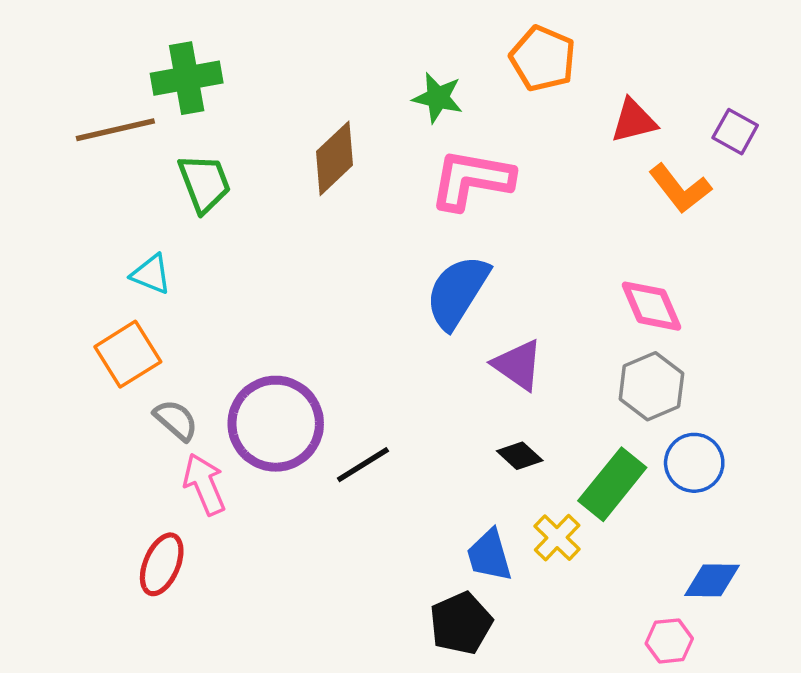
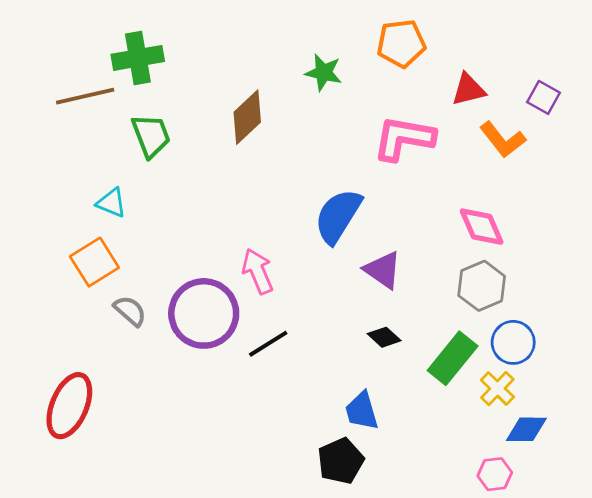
orange pentagon: (543, 59) -> (401, 43), turned -30
pink L-shape: (472, 180) -> (404, 138), moved
pink arrow: (204, 484) -> (258, 271), moved
yellow cross: (557, 538) -> (497, 389), moved
red ellipse: (162, 564) -> (69, 406), moved, size x1.4

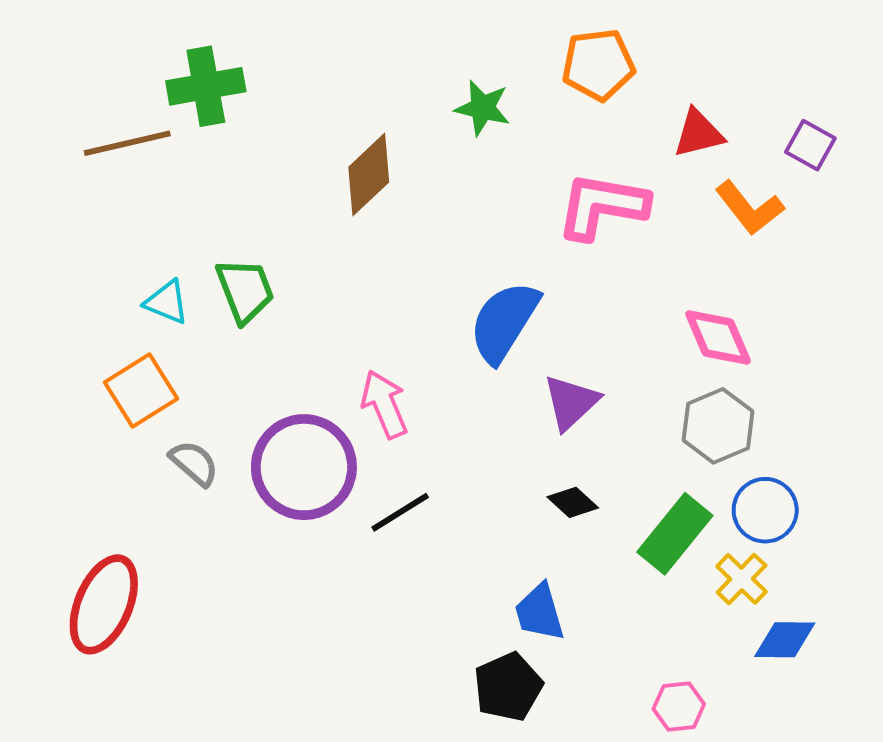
green trapezoid: (151, 136) -> (245, 290), moved
purple triangle: (383, 270) -> (571, 402), turned 42
pink hexagon: (495, 474) -> (679, 706), moved

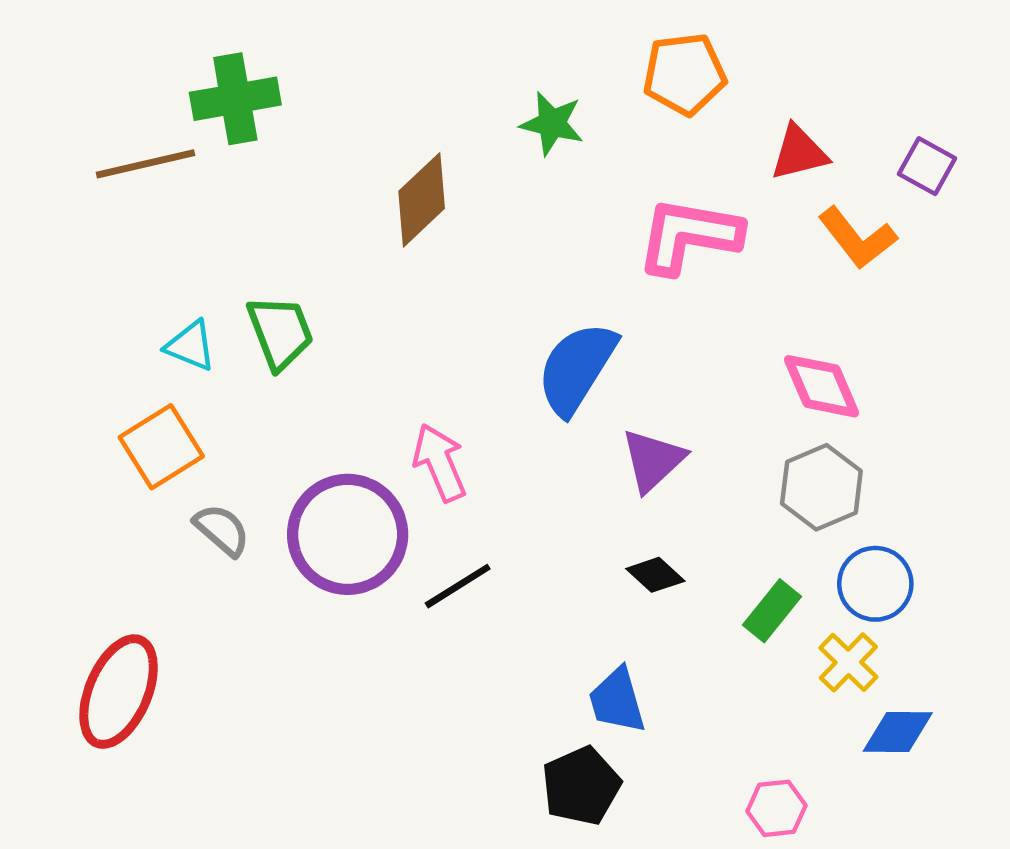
green rectangle: (675, 534) -> (772, 611), size x0.7

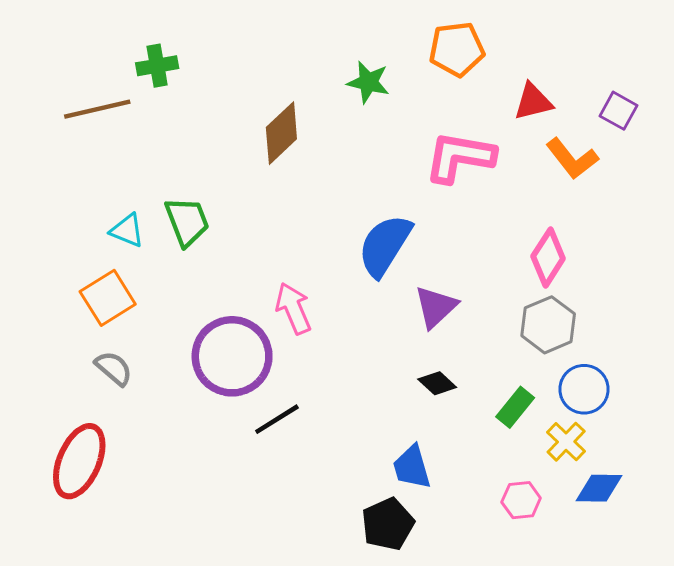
green cross: (235, 99) -> (157, 66), size x0.7
pink diamond: (821, 386) -> (548, 257), turned 56
gray semicircle: (222, 530) -> (114, 368), moved
black line: (458, 586) -> (277, 419), moved
pink hexagon: (777, 808) -> (521, 500), moved

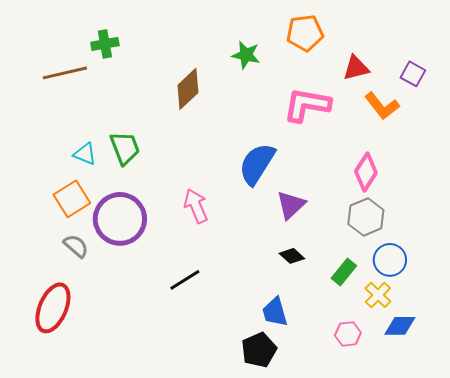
purple circle: (232, 356) -> (120, 219), moved

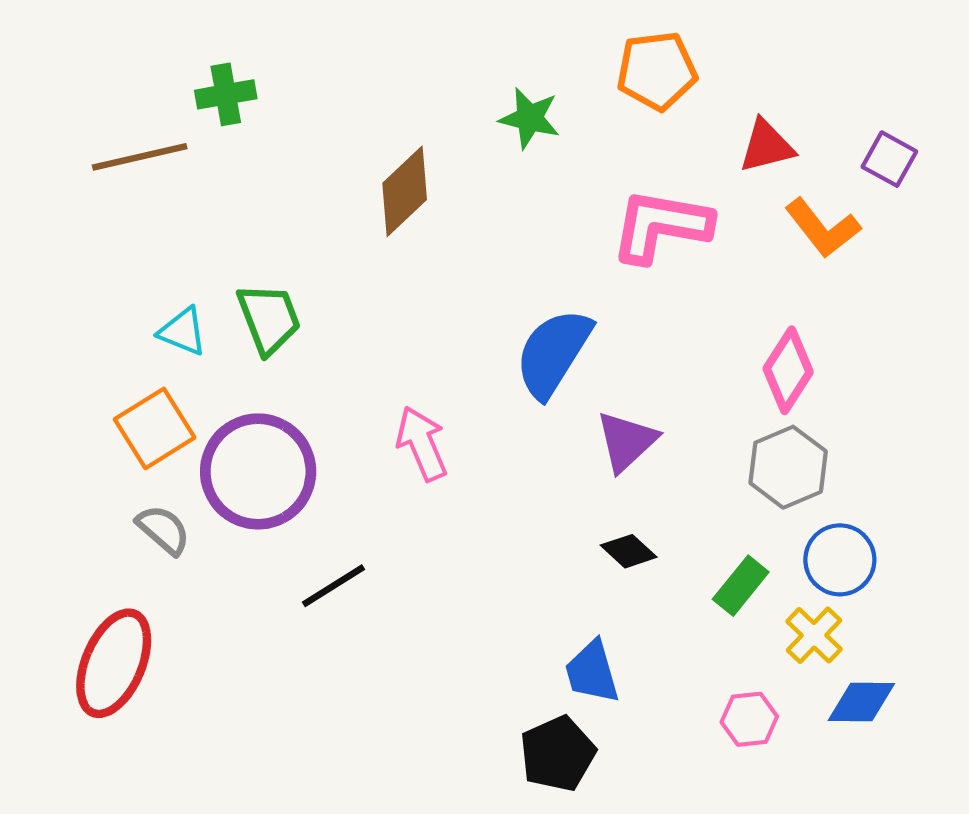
black line: (185, 280) -> (333, 586), moved

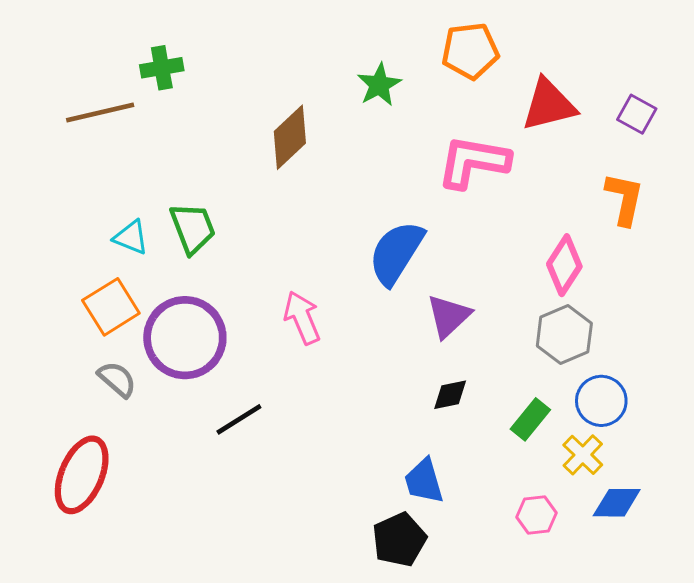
green star: (530, 118) -> (379, 85), turned 30
red triangle: (767, 146) -> (549, 105), size x1.4
orange L-shape: (823, 228) -> (624, 199), moved, turned -130
black diamond: (629, 551) -> (450, 395), turned -54

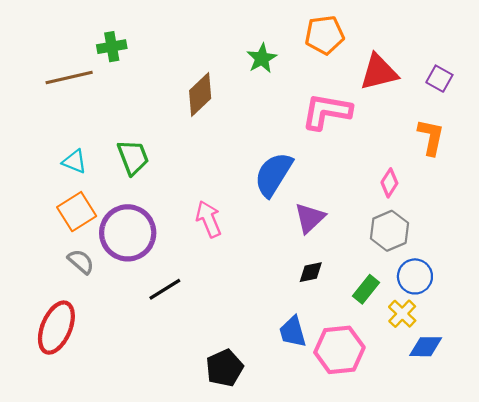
cyan triangle: (131, 237) -> (74, 162), moved
pink diamond: (564, 265) -> (389, 183), size x0.7
pink hexagon: (537, 515) -> (339, 350), moved, size x1.8
black pentagon: (399, 540) -> (225, 368), moved

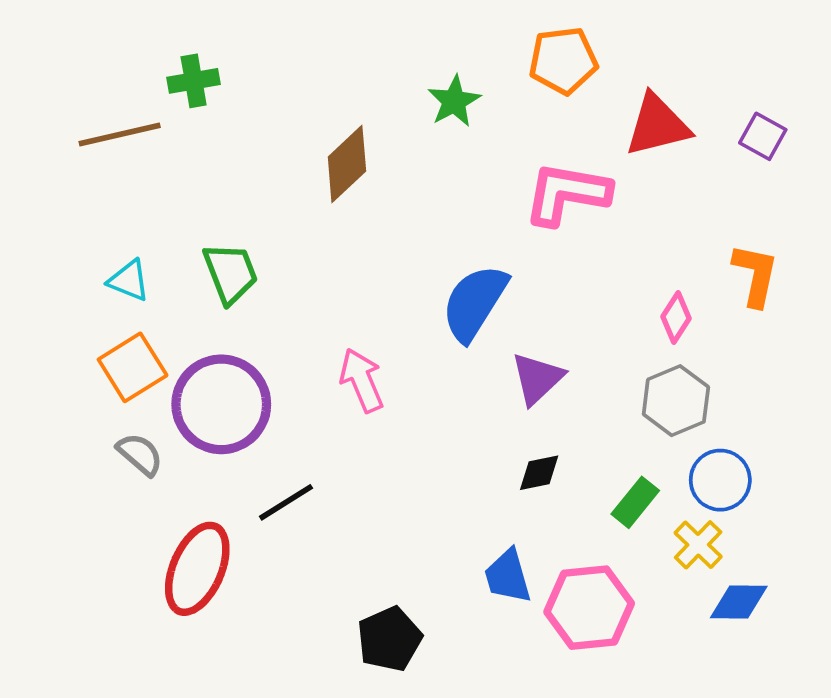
orange L-shape: (431, 137) -> (755, 275), moved
red ellipse: (56, 328) -> (197, 569), moved

